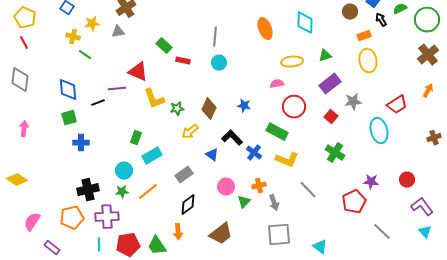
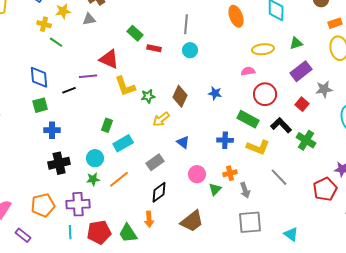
black L-shape: (232, 138) -> (281, 125), moved
blue cross: (254, 153) -> (225, 140), turned -35
black cross: (88, 190) -> (59, 163), moved

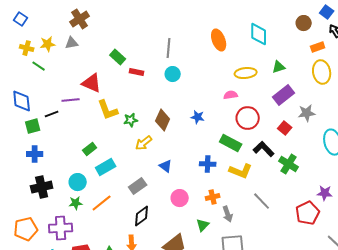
yellow star: (63, 11) -> (48, 44), moved
green square: (40, 105) -> (33, 126), moved
green rectangle: (107, 125) -> (90, 149), turned 32
green triangle: (215, 189) -> (203, 225), moved

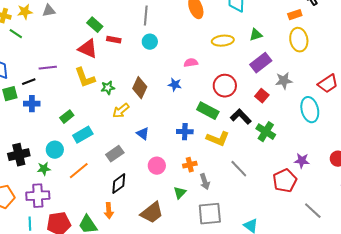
red triangle: (92, 83) -> (88, 49), moved
pink semicircle: (231, 95) -> (191, 63), moved
blue cross: (35, 154) -> (32, 104), moved
green star: (76, 203) -> (44, 169), moved

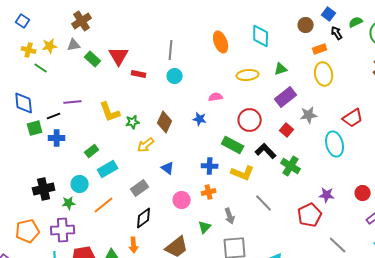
green rectangle: (95, 25) -> (93, 59), moved
red triangle: (88, 49) -> (119, 56), moved, turned 35
orange cross: (190, 165) -> (209, 192), moved

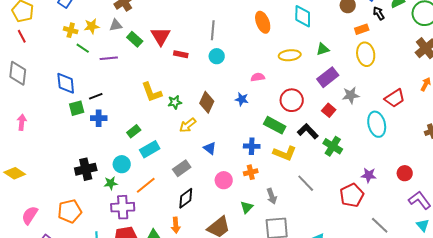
purple line: (73, 102) -> (109, 58), moved
purple cross: (63, 230) -> (123, 207), moved

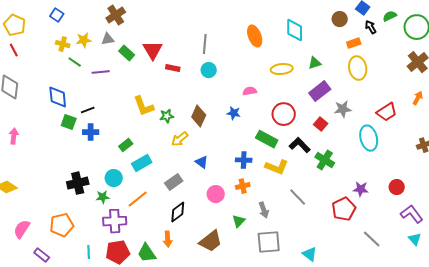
green square: (77, 108) -> (69, 122), turned 35

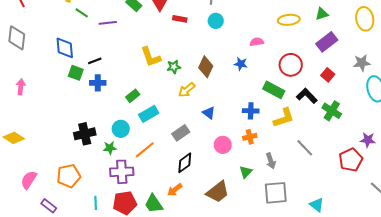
gray star: (343, 109) -> (362, 63), moved
yellow L-shape: (277, 167) -> (284, 118), turned -40
orange arrow: (168, 239) -> (175, 190), turned 56

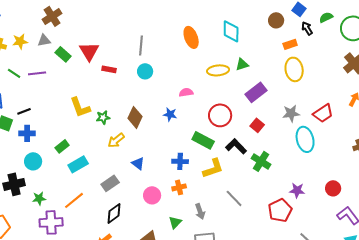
green line: (82, 13) -> (14, 73), moved
green triangle: (322, 14) -> (242, 64), moved
cyan circle: (121, 129) -> (33, 161), moved

